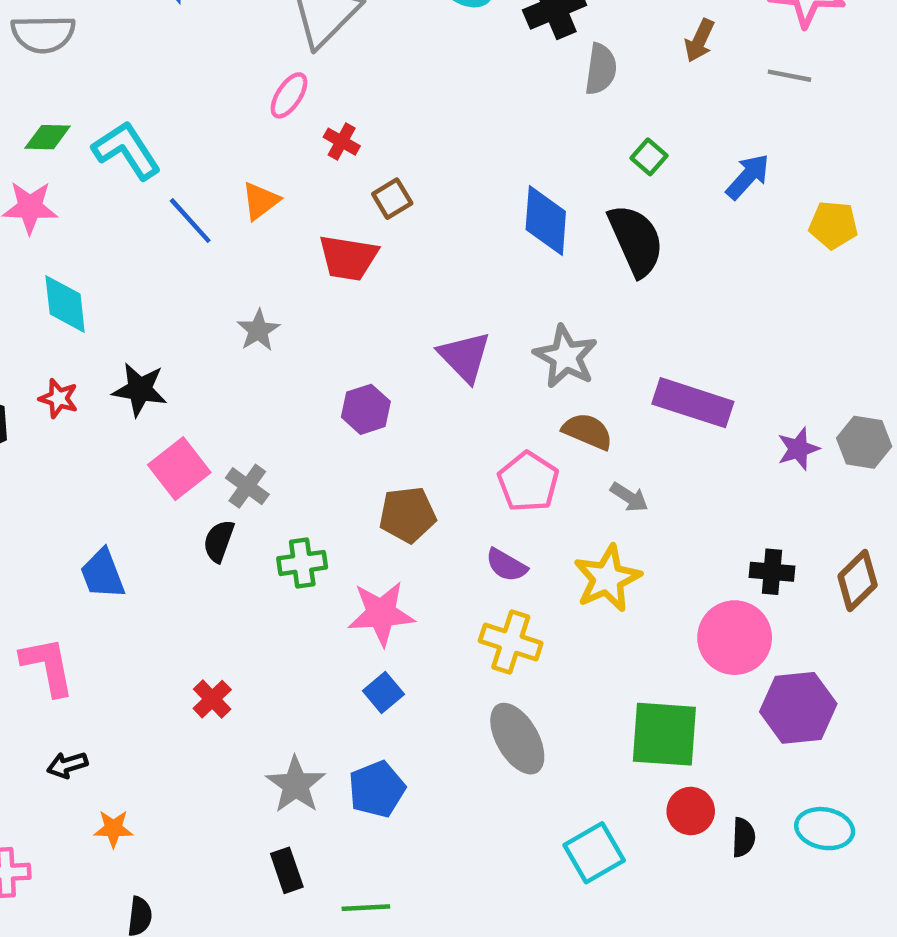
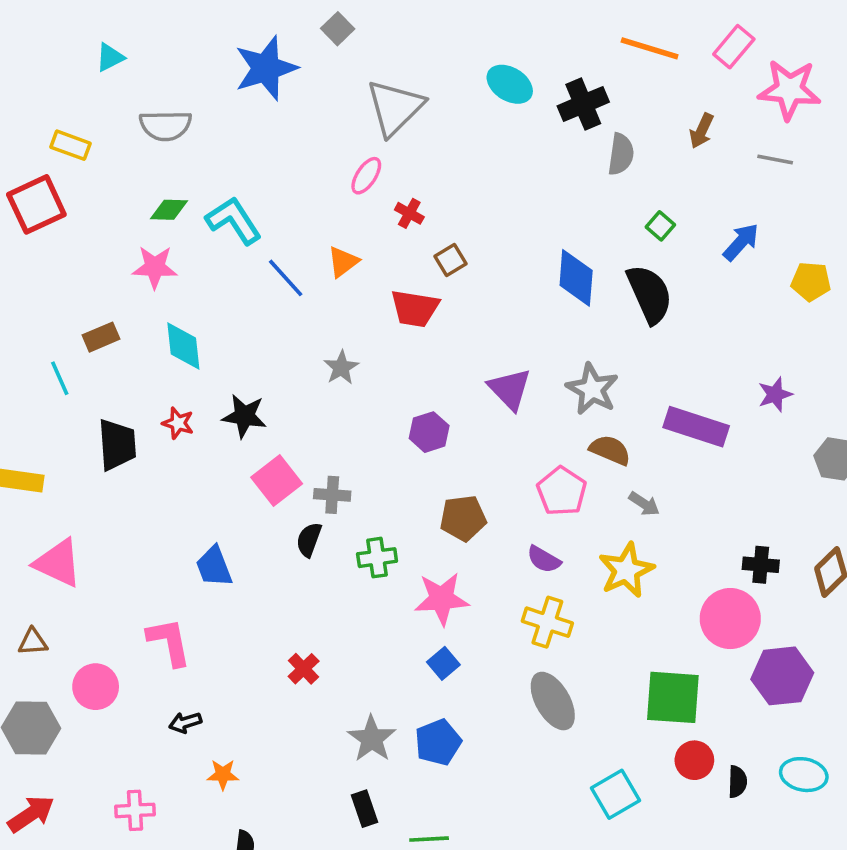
purple star: (798, 449) -> (775, 394), moved
gray cross: (247, 486) -> (332, 495), turned -32

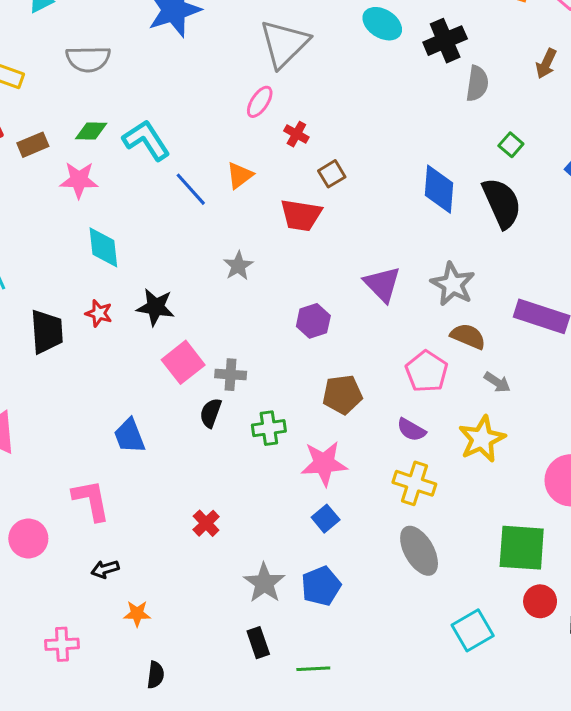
brown rectangle: (101, 337) -> (33, 145), moved

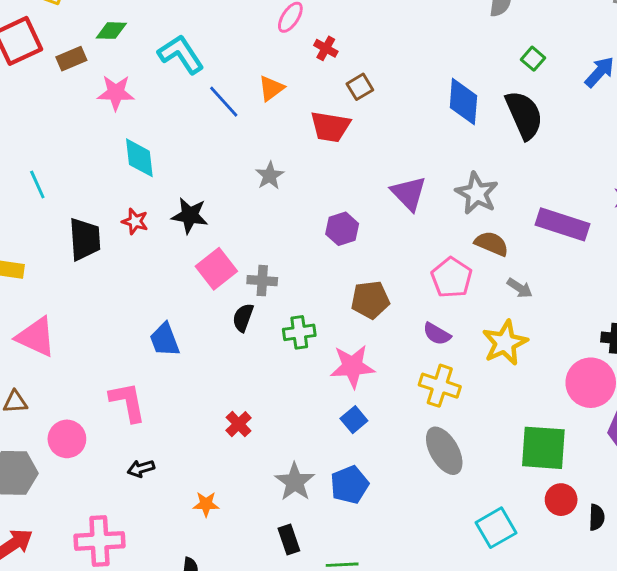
green diamond: (91, 131) -> (111, 31), moved
orange star: (137, 614) -> (206, 504), moved
pink cross: (62, 644) -> (99, 541), size x1.5

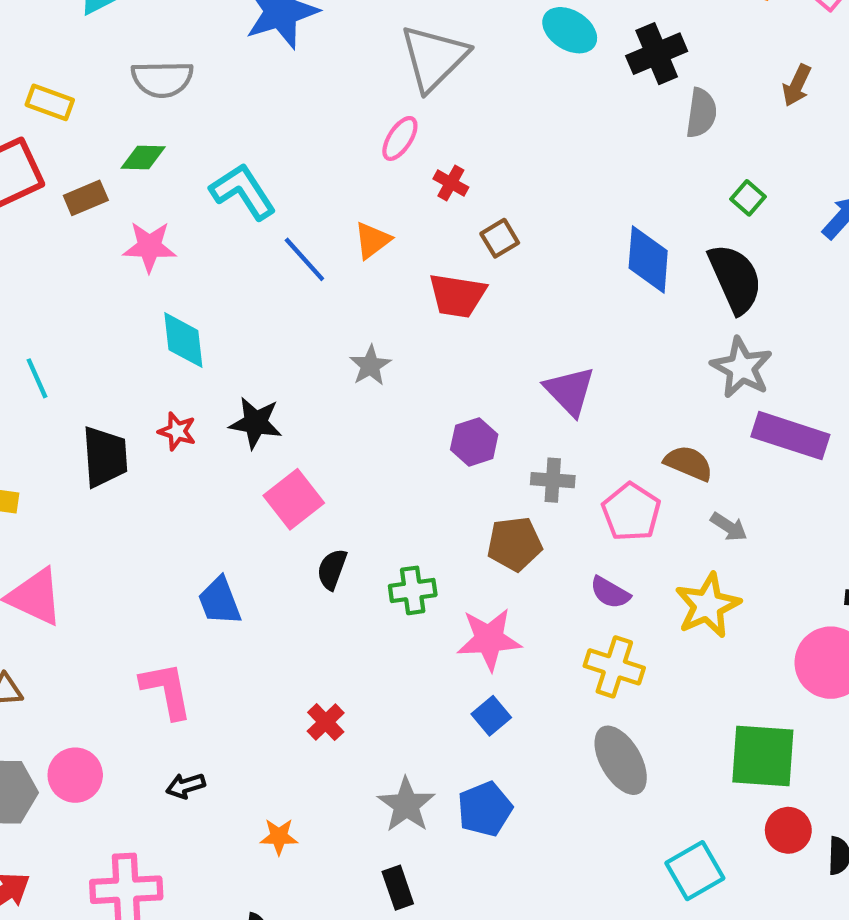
gray star: (477, 193) -> (742, 368), moved
gray cross: (262, 281) -> (553, 480), moved
pink circle: (67, 439) -> (75, 775), moved

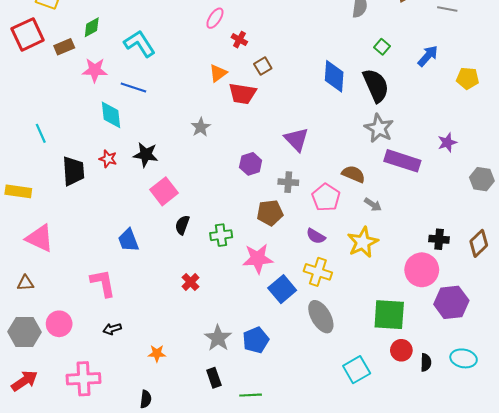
green diamond: (143, 158) -> (92, 27), turned -30
orange triangle: (372, 240) -> (218, 73), moved
blue line: (304, 259) -> (133, 87), moved, turned -30
blue square: (491, 716) -> (282, 289), moved, size x1.5
red cross: (326, 722) -> (190, 282), moved

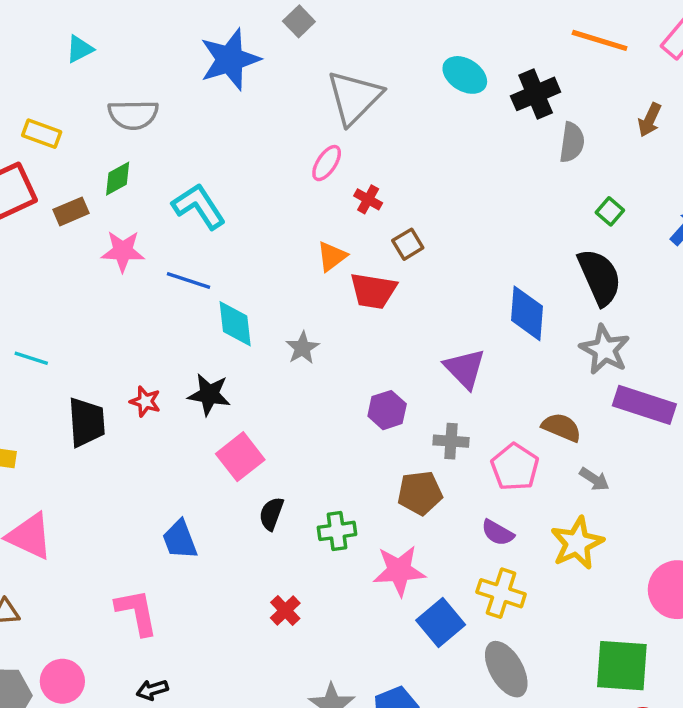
blue diamond: (334, 76) -> (527, 313), moved
cyan diamond: (111, 115) -> (235, 324), moved
cyan line: (41, 133) -> (31, 358), turned -48

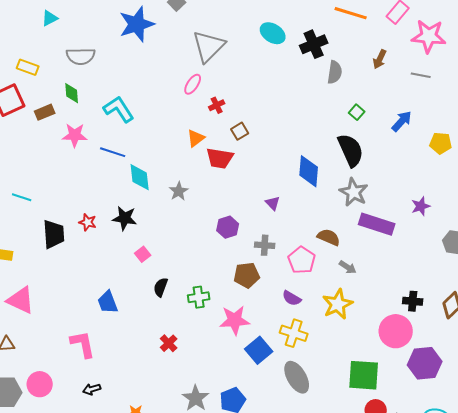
green diamond: (118, 179) -> (72, 93), turned -65
red cross: (368, 199) -> (217, 105), turned 35
purple triangle: (465, 369) -> (273, 203), size x0.6
pink square: (240, 457) -> (143, 254), size x0.6

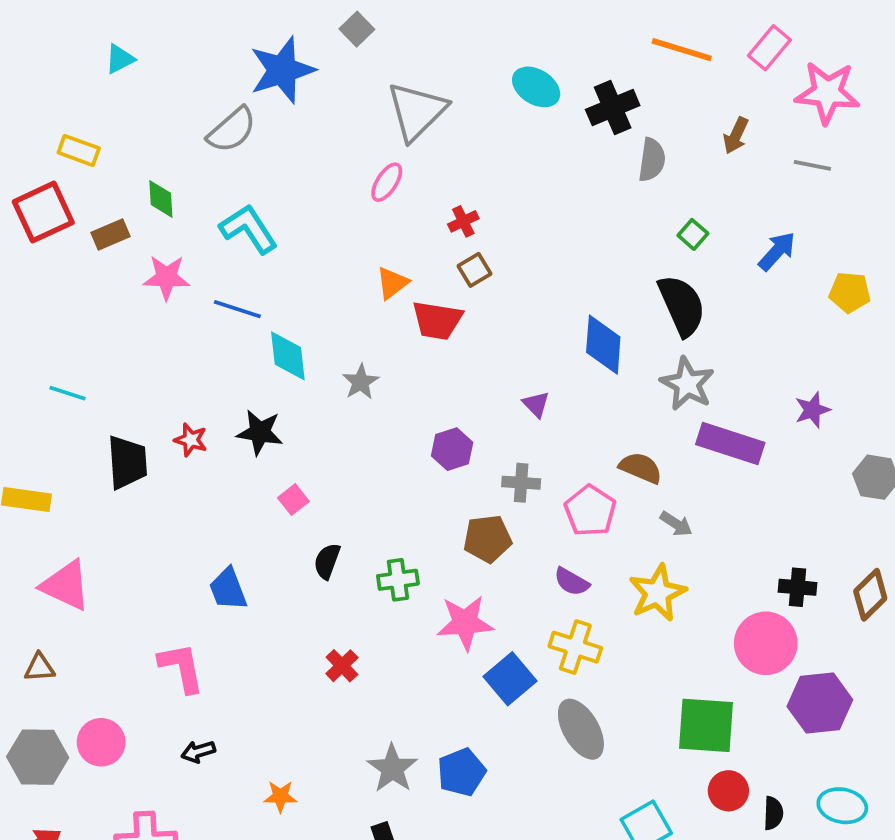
gray semicircle: (81, 56) -> (232, 130), moved, turned -40
red cross: (217, 105) -> (463, 221), moved

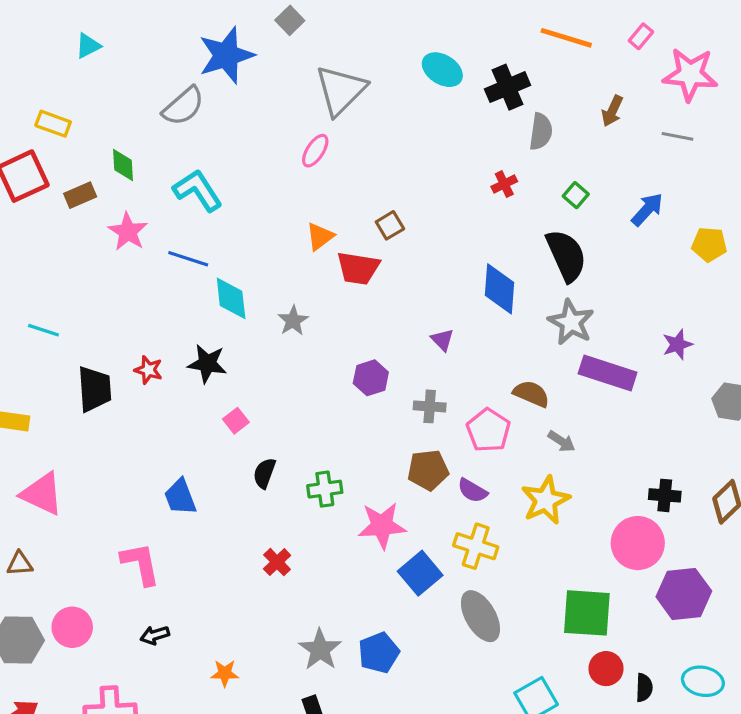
pink rectangle: (769, 48) -> (641, 36), size x0.7
red cross: (463, 221) -> (504, 184), moved
pink star: (166, 277) -> (128, 232), turned 30
brown pentagon: (488, 539) -> (428, 470), moved

